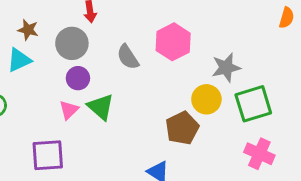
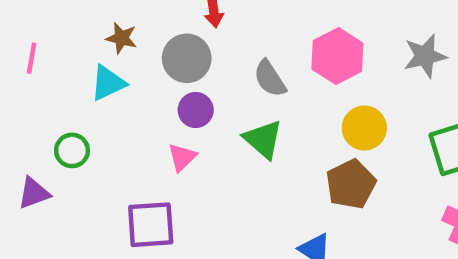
gray star: (226, 68) -> (425, 56), moved
yellow circle: (206, 99) -> (364, 128), moved
green triangle: (101, 107) -> (263, 139), moved

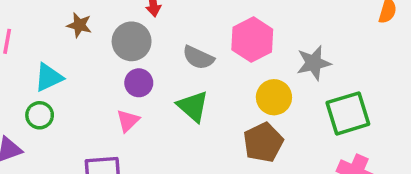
gray star: (425, 56) -> (314, 63), moved
gray semicircle: (270, 79) -> (198, 58), turned -32
cyan triangle: (108, 83) -> (49, 77), moved

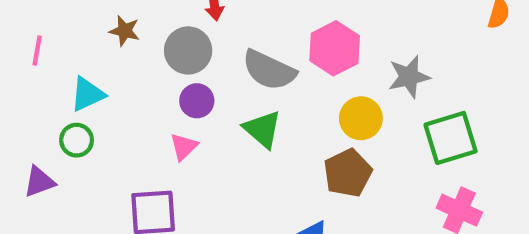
gray semicircle: (198, 58) -> (269, 70), size x1.4

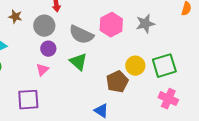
gray star: (409, 77) -> (145, 24), moved
yellow circle: (361, 118) -> (135, 66), moved

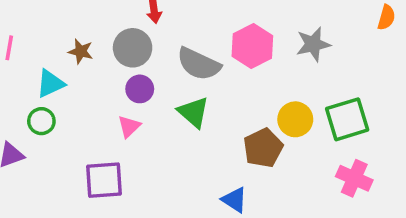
brown star: (15, 17) -> (81, 51), moved

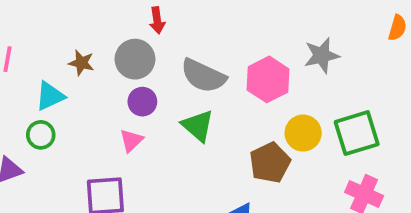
pink hexagon: (252, 46) -> (268, 79), moved

